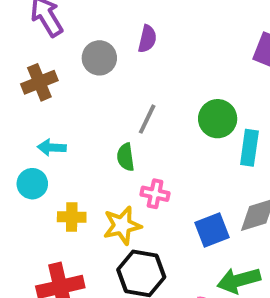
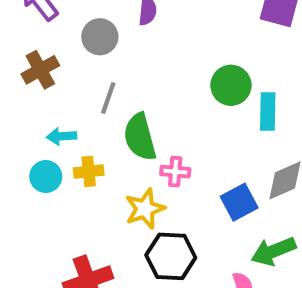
gray line: (147, 119) -> (108, 98), moved
green semicircle: (126, 157) -> (140, 137), size x1.6
yellow cross: (72, 217) -> (89, 171), moved

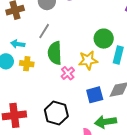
pink cross: (175, 172) -> (68, 73), turned 32
yellow star: (145, 209) -> (88, 60), moved

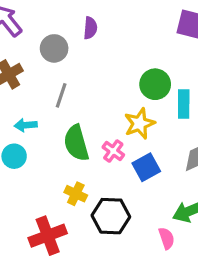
green semicircle: (55, 53) -> (76, 143), moved
yellow cross: (27, 64) -> (76, 194), moved, turned 32
blue square: (95, 95) -> (146, 167), moved

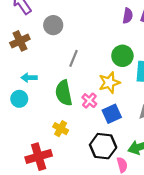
purple semicircle: (90, 28) -> (128, 16), moved
gray line: (61, 95) -> (73, 58), moved
black hexagon: (111, 216) -> (103, 146), moved

